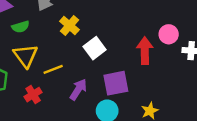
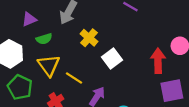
yellow line: (53, 69) -> (74, 78), turned 54
purple square: (116, 83) -> (172, 91), moved

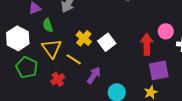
yellow cross: (89, 38) -> (84, 38), moved
green semicircle: (44, 39) -> (48, 25), turned 88

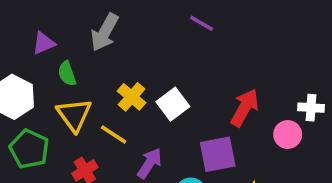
pink circle: (166, 31) -> (288, 135), moved
red arrow: (147, 44) -> (245, 108), turned 30
purple square: (159, 70) -> (218, 154), moved

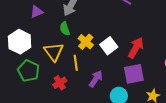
green semicircle: (67, 74) -> (65, 29), moved
red arrow: (245, 108) -> (136, 48), moved
yellow line: (114, 135) -> (76, 63), turned 49

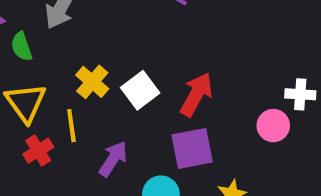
green semicircle: (65, 29) -> (22, 47), moved
red cross: (60, 83) -> (38, 151), moved

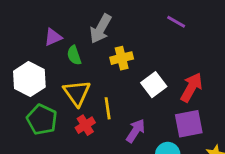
yellow cross: (92, 82) -> (122, 58), moved, turned 35

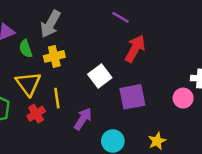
yellow cross: (122, 58) -> (54, 56), moved
red arrow: (191, 87) -> (135, 49), moved
purple square: (189, 124) -> (132, 97), moved

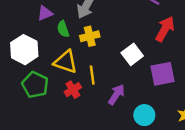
yellow triangle: (28, 84) -> (65, 62), turned -35

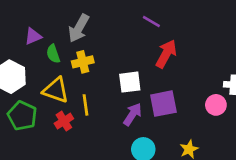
white square: (132, 54) -> (130, 82), turned 30
purple arrow: (116, 94) -> (133, 114), moved

